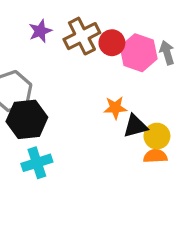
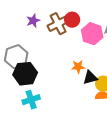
red circle: (112, 43) -> (72, 20), moved

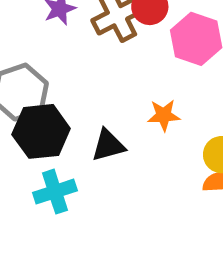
black triangle: (90, 78) -> (108, 145), moved

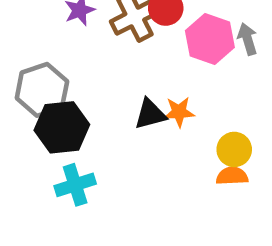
black triangle: (108, 145) -> (150, 114), moved

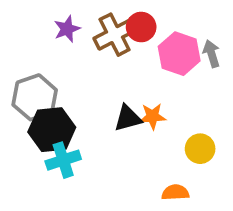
orange semicircle: (232, 176) -> (175, 192), moved
cyan cross: (75, 185) -> (63, 160), moved

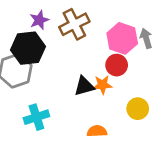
red circle: (141, 27) -> (117, 65), moved
black hexagon: (52, 130) -> (28, 48), moved
orange semicircle: (175, 192) -> (97, 131), moved

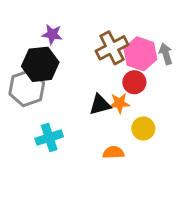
purple star: (39, 20) -> (52, 34), turned 30
brown cross: (74, 24) -> (112, 48), moved
yellow circle: (138, 109) -> (143, 129), moved

